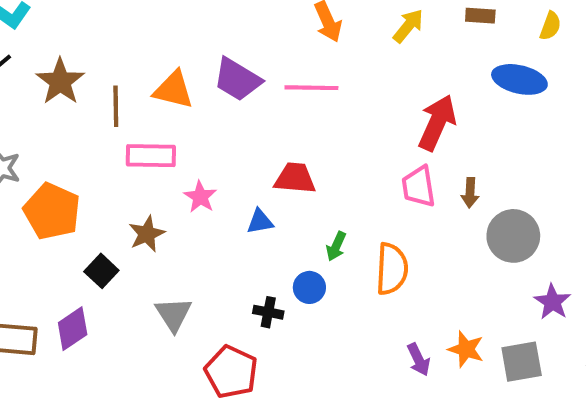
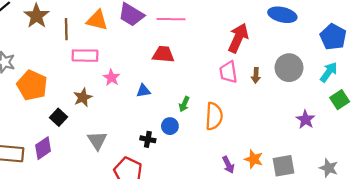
red trapezoid: (295, 178) -> (163, 54), moved
gray circle: (513, 236) -> (289, 68), moved
purple star: (552, 302) -> (306, 119), moved

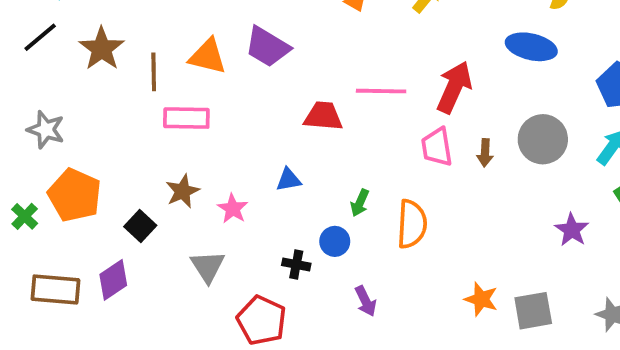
pink line: (171, 19) -> (381, 91), moved
pink star: (111, 78) -> (233, 209), moved
orange pentagon: (32, 85) -> (75, 195), moved
purple arrow: (228, 165) -> (366, 301), moved

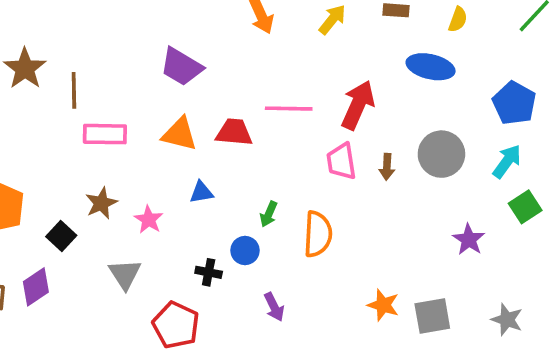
orange triangle: (208, 56) -> (179, 134), moved

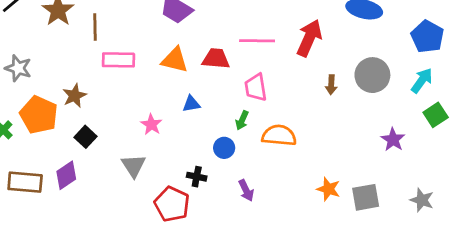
pink trapezoid: (341, 161) -> (256, 87), moved
brown star: (101, 203) -> (74, 96), moved
orange semicircle: (318, 234) -> (279, 135), turned -88
black cross: (209, 272) -> (197, 177), moved

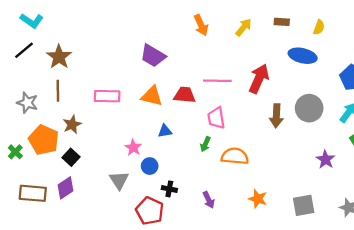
brown line: (95, 27) -> (58, 91), moved
brown arrow: (331, 85) -> (276, 116), size x1.5
black square: (85, 137) -> (71, 157), moved
blue circle: (224, 148) -> (150, 166), moved
orange star: (328, 189) -> (258, 199), moved

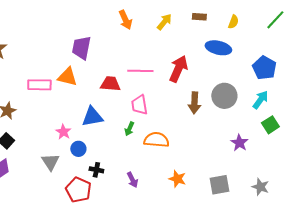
purple trapezoid: (153, 56) -> (81, 48), turned 70
orange triangle: (152, 96) -> (67, 77), moved
blue triangle: (165, 131) -> (92, 117), size x1.6

